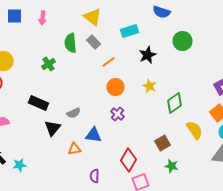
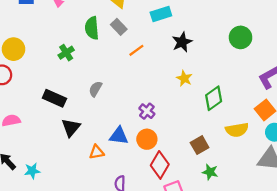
green circle: (182, 41) -> (241, 37), moved
orange circle: (116, 87) -> (147, 139), moved
gray semicircle: (74, 113) -> (95, 89), moved, turned 144
yellow semicircle: (194, 130) -> (237, 130), turned 114

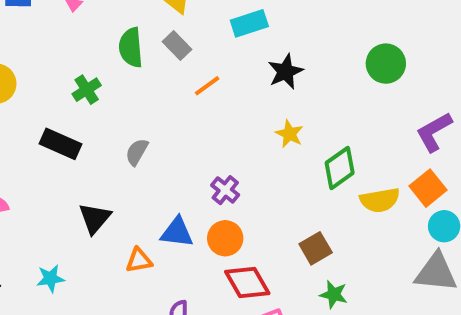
black rectangle: (54, 98) -> (61, 144), moved
yellow semicircle: (237, 130) -> (380, 200), moved
red diamond: (160, 165) -> (247, 282), turned -60
cyan star: (32, 171) -> (50, 278), moved

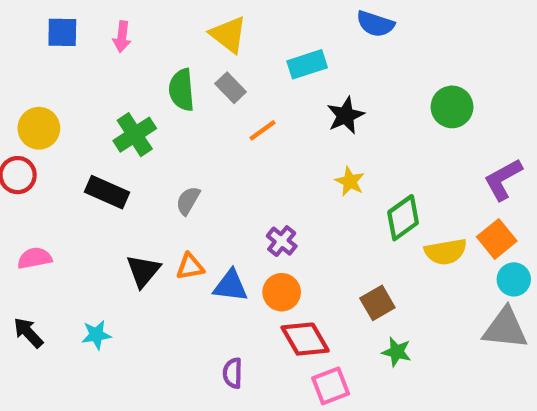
green cross: (87, 90) -> (135, 135), size x1.4
orange triangle: (139, 260) -> (190, 267), moved

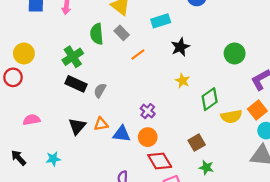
green circle: (452, 107) -> (235, 53), moved
black rectangle: (107, 192) -> (76, 84), moved
pink semicircle: (35, 258) -> (31, 120), moved

